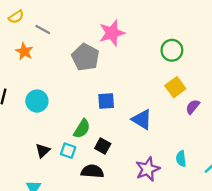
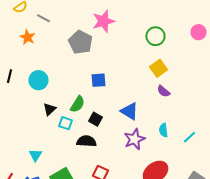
purple semicircle: (193, 107) -> (163, 91), moved, turned -88
blue triangle: (142, 119) -> (129, 111), moved
black triangle: (43, 151) -> (49, 109), moved

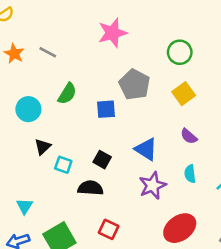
gray line: (43, 18) -> (48, 52), moved
gray pentagon: (80, 42) -> (134, 85), moved
purple semicircle: (163, 91) -> (189, 136), moved
green semicircle: (77, 104) -> (67, 94), moved

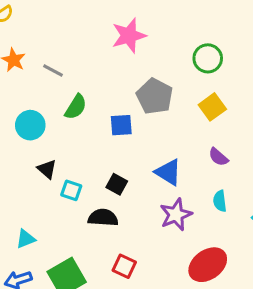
gray line: (48, 52) -> (53, 71), moved
black triangle: (43, 147) -> (47, 169), turned -36
cyan triangle: (25, 206) -> (26, 239), turned 36

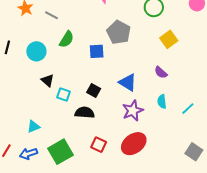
yellow square: (212, 107) -> (169, 39), moved
red ellipse: (208, 265) -> (134, 144), moved

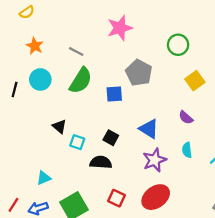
gray line: (51, 15) -> (76, 51), moved
green semicircle: (67, 39) -> (81, 81), size x1.4
cyan circle: (36, 51) -> (40, 79), moved

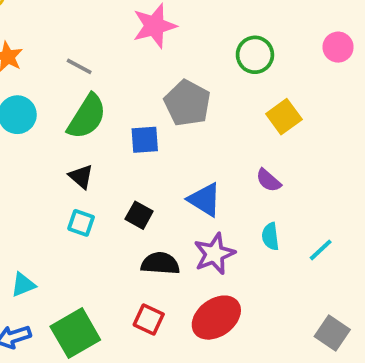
black triangle: (59, 126) -> (81, 177), moved
black semicircle: (101, 162) -> (160, 263), moved

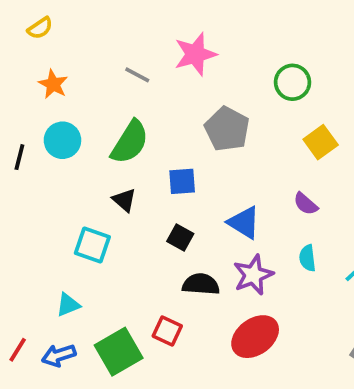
gray line: (79, 66) -> (137, 75), moved
blue square: (145, 140) -> (182, 181), moved
cyan square: (81, 223) -> (92, 245), moved, size x1.4
red square: (149, 319) -> (167, 331), moved

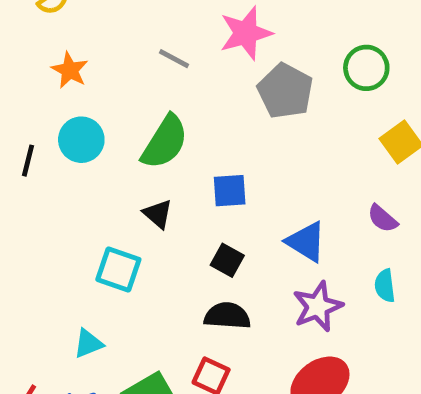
gray pentagon: (227, 129) -> (285, 91), moved
black semicircle: (201, 284) -> (227, 316), moved

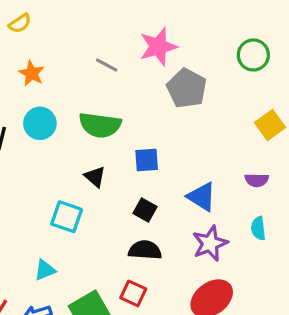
green circle: (366, 68) -> (253, 55), moved
green semicircle: (165, 142) -> (100, 125), turned 66
purple semicircle: (383, 218) -> (257, 180), turned -40

